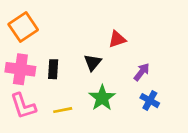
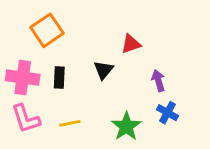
orange square: (23, 27) -> (47, 30), moved
purple arrow: (142, 72) -> (158, 81), turned -54
green star: (102, 98) -> (126, 126), moved

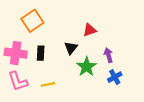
blue cross: (167, 113) -> (115, 77), turned 32
green star: (126, 126) -> (87, 67), moved

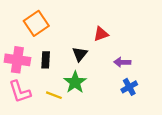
purple arrow: (108, 55) -> (122, 62), turned -72
green star: (87, 67) -> (75, 82), moved
yellow line: (48, 84) -> (54, 95), turned 32

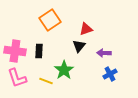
orange square: (36, 23) -> (50, 20), moved
black triangle: (80, 54) -> (79, 46), moved

